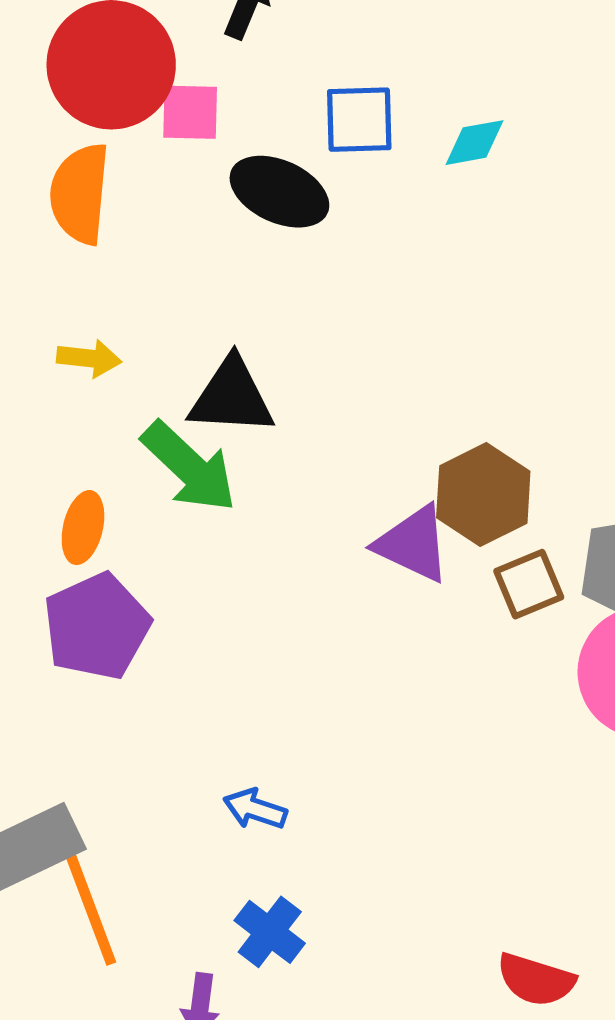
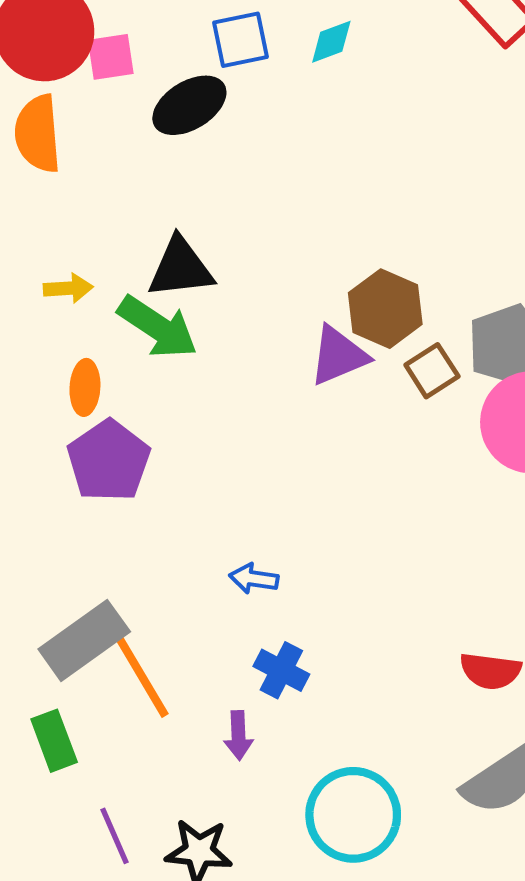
black ellipse: (279, 192) -> (189, 105), turned -46
yellow arrow: (89, 358) -> (68, 288), moved
purple triangle: (413, 544) -> (338, 356), turned -38

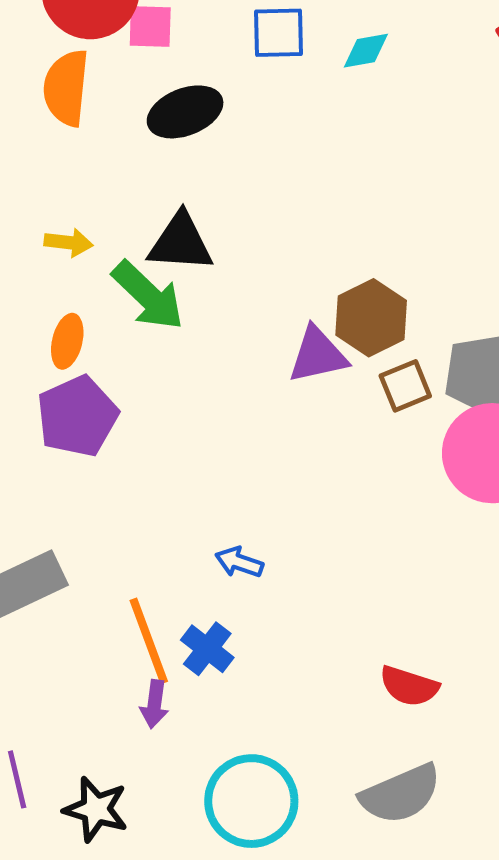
black ellipse: (189, 105) -> (185, 112), moved
blue arrow: (254, 579) -> (239, 562), moved
orange line: (142, 677) -> (149, 641), moved

